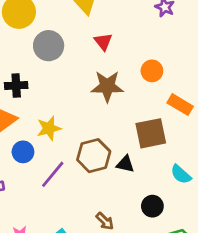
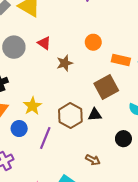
red triangle: (103, 42) -> (44, 43), moved
brown star: (107, 86) -> (65, 63), size x0.7

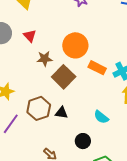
orange circle: (93, 42) -> (75, 45), size x1.6
brown square: (106, 87) -> (64, 77), moved, turned -30

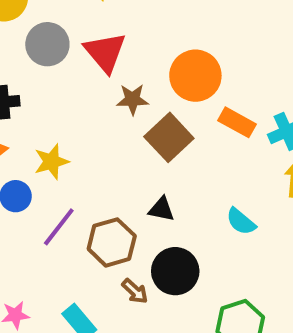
red triangle: (30, 36) -> (105, 52), size x1.6
brown hexagon: (39, 108) -> (112, 242), moved
black circle: (83, 141) -> (175, 271), moved, size x1.5

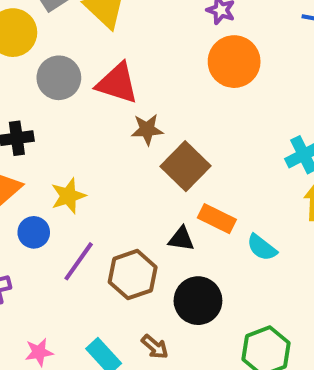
red triangle: (105, 52) -> (117, 83), turned -30
orange circle: (195, 76) -> (234, 62), moved
orange rectangle: (237, 122) -> (217, 219), moved
brown arrow: (135, 291) -> (155, 347), moved

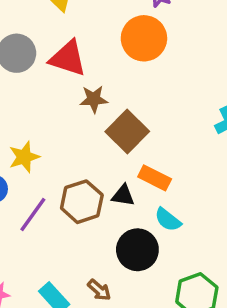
orange circle: (234, 62) -> (144, 38), moved
cyan semicircle: (262, 248) -> (168, 220), moved
brown hexagon: (133, 275) -> (82, 202), moved

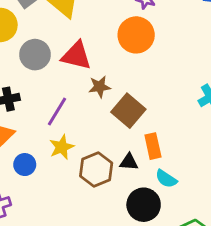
yellow star: (24, 157) -> (62, 147), moved
orange rectangle: (155, 178) -> (153, 146), turned 55
purple line: (33, 215) -> (57, 111), moved

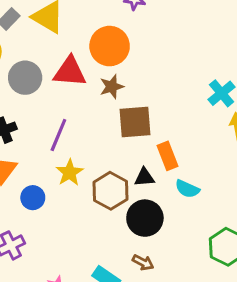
orange circle: (136, 35) -> (110, 46), moved
brown star: (100, 87) -> (112, 87), moved
brown square: (128, 111) -> (135, 122), turned -36
black circle: (144, 205) -> (145, 218), moved

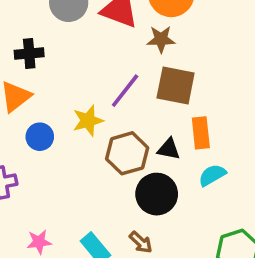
purple line: (58, 135) -> (125, 91), moved
cyan semicircle: (187, 189) -> (212, 175), turned 110

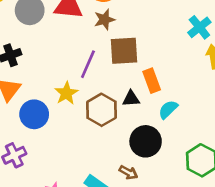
blue circle: (40, 137) -> (34, 114), size x1.4
black circle: (157, 194) -> (146, 141), moved

